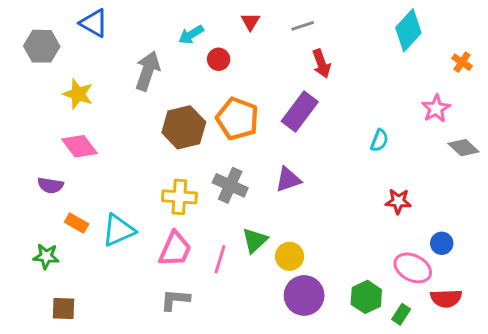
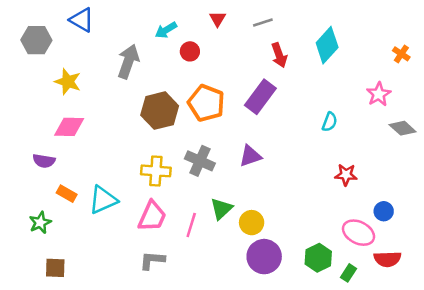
cyan diamond: (408, 30) -> (327, 45), moved
pink diamond: (79, 146) -> (69, 127), turned -52
green star: (46, 256) -> (40, 223), turned -30

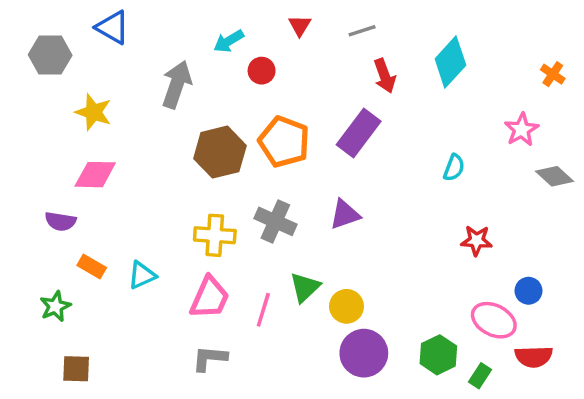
cyan triangle: (103, 200) -> (142, 275), size x0.7

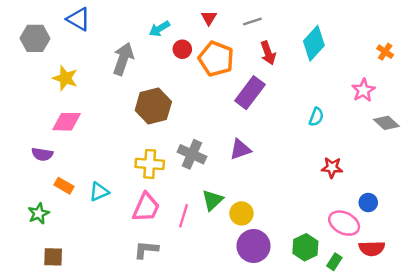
orange pentagon: (284, 142) -> (216, 59), moved

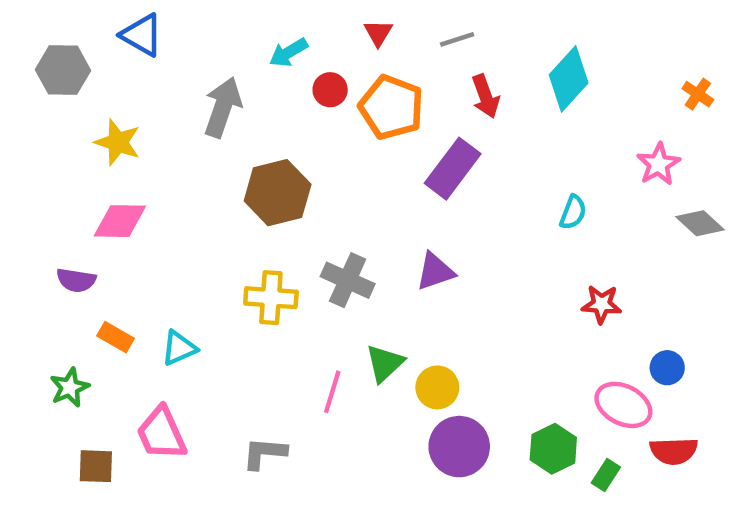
pink trapezoid: (146, 207) -> (162, 433), moved, turned 132

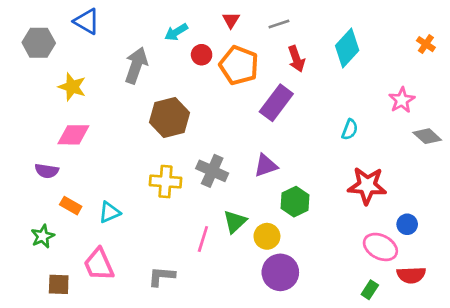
orange cross: (698, 94) -> (426, 44), moved
red star: (601, 304) -> (367, 186), size x1.6
green hexagon: (553, 449) -> (295, 202), moved

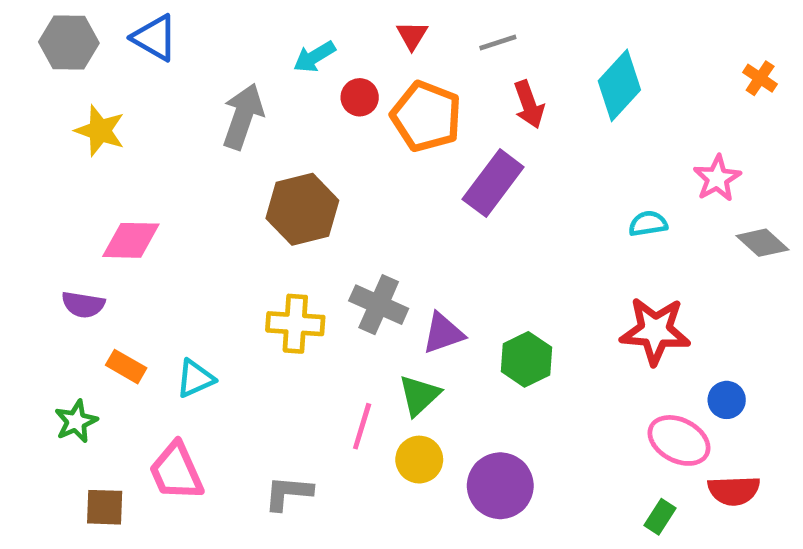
gray hexagon: (39, 43) -> (69, 42), moved
yellow star: (72, 87) -> (100, 131), moved
cyan semicircle: (350, 129) -> (648, 224), moved, turned -120
purple triangle: (266, 166) -> (443, 333), moved
yellow circle: (267, 236) -> (419, 460), moved

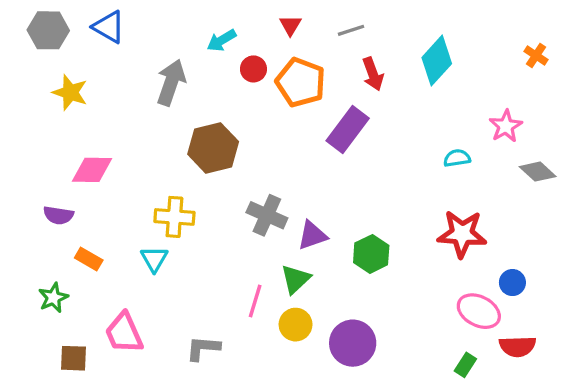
yellow cross: (295, 324) -> (174, 217), moved
cyan triangle: (195, 379) -> (154, 259), moved, turned -36

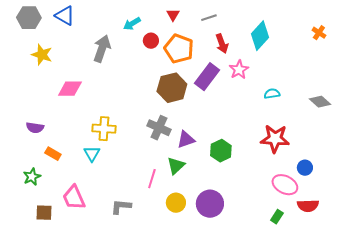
pink star: (506, 126) -> (239, 70), moved
brown hexagon: (213, 148) -> (172, 88), moved
pink diamond: (92, 170) -> (70, 89), moved
yellow circle: (296, 325) -> (176, 203), moved

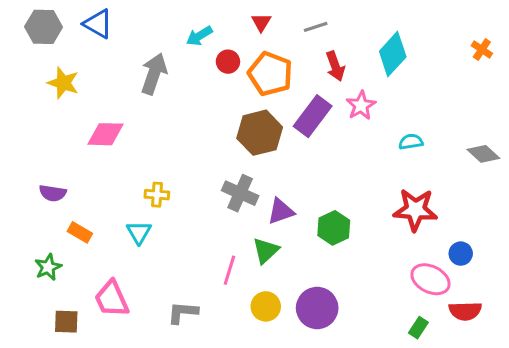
yellow cross: (104, 129) -> (157, 195), size x0.7

